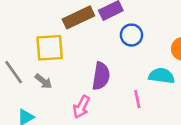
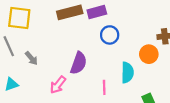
yellow square: (50, 48) -> (19, 18), moved
cyan semicircle: (162, 76) -> (127, 73), turned 72

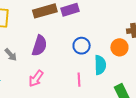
blue circle: (110, 35) -> (82, 46), moved
purple semicircle: (79, 63) -> (39, 46), moved

